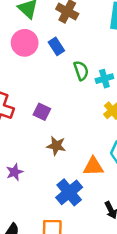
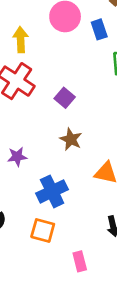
blue cross: (69, 192) -> (52, 191), moved

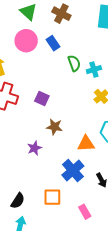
purple star: (17, 157) -> (34, 148), moved
blue cross: (52, 191) -> (73, 170), moved

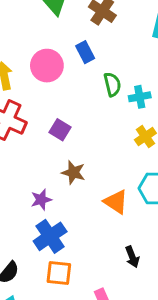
pink circle: (26, 41) -> (47, 66), moved
orange triangle: (86, 144) -> (116, 202), turned 30
blue cross: (73, 170) -> (50, 236), moved

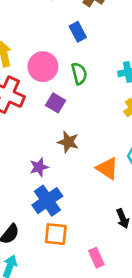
pink circle: (47, 66) -> (43, 67), moved
green semicircle: (112, 84) -> (79, 74), moved

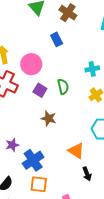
green semicircle: (79, 74) -> (63, 87), moved
purple star: (39, 167) -> (12, 145), moved
orange triangle: (107, 168) -> (76, 151), moved

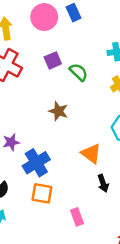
pink circle: (31, 64) -> (44, 17), moved
green semicircle: (63, 87) -> (79, 72), turned -35
purple square: (40, 90) -> (53, 60), moved, turned 32

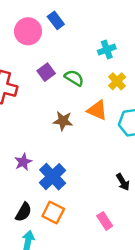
orange triangle: (91, 154) -> (97, 110), moved
orange square: (42, 193) -> (53, 212), moved, turned 30

